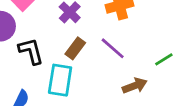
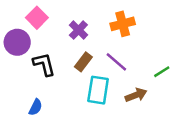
cyan rectangle: (60, 80) -> (98, 90), moved

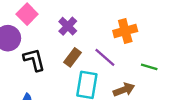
orange cross: (123, 24) -> (125, 31), moved
green line: (162, 72) -> (149, 67), turned 49

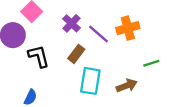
purple line: (105, 57) -> (99, 34), moved
green line: (149, 67) -> (151, 63), turned -35

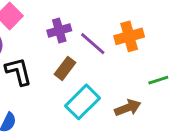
purple cross: (72, 23) -> (59, 31), turned 30
cyan rectangle: (90, 81) -> (83, 102), turned 36

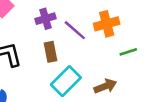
brown rectangle: (65, 68) -> (51, 52), turned -48
green line: (158, 80) -> (128, 52), moved

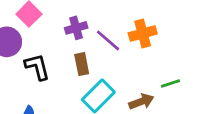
green line: (128, 52) -> (170, 83), moved

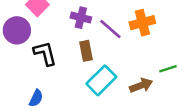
purple cross: (76, 28) -> (81, 18), turned 30

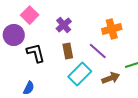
purple cross: (81, 18) -> (64, 25), turned 35
purple line: (110, 29) -> (98, 51), moved

